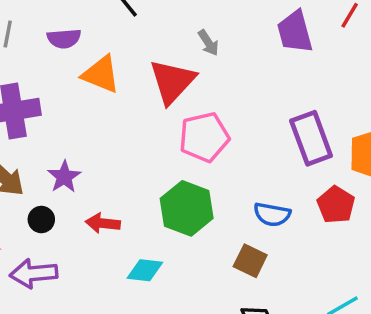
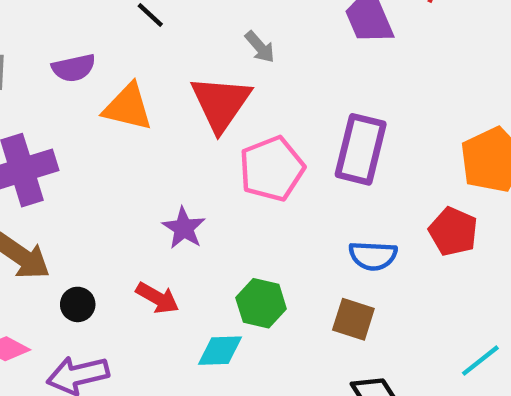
purple rectangle: (311, 138) -> (361, 149), moved, turned 42
purple star: (64, 177) -> (184, 228), moved
green hexagon: (187, 208) -> (261, 303), moved, size x0.7
red arrow: (103, 223) -> (157, 298), turned -148

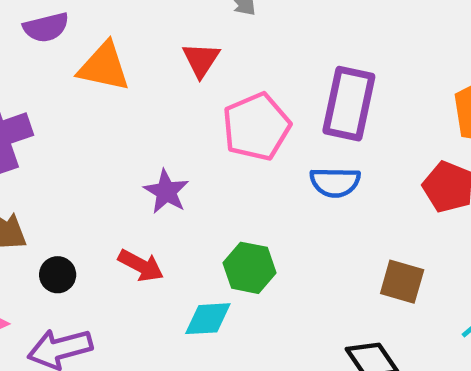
red triangle: (221, 103) -> (201, 60), size x0.6
blue semicircle: (373, 256) -> (335, 182), moved
brown square: (353, 319) -> (402, 282), moved

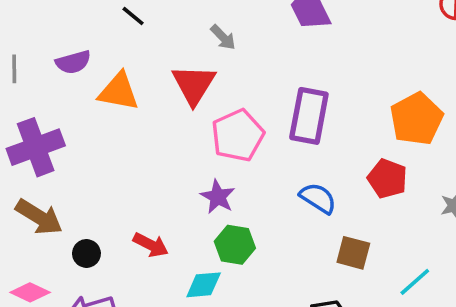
red triangle: (201, 60) -> (194, 85), size x1.5
blue semicircle: (335, 182) -> (318, 198), moved, turned -147
purple star: (166, 192) -> (218, 197), moved

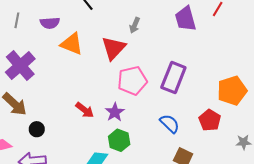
gray arrow: (223, 37) -> (135, 25), turned 56
purple cross: (36, 147) -> (20, 66), turned -32
red arrow: (151, 245) -> (85, 110), moved

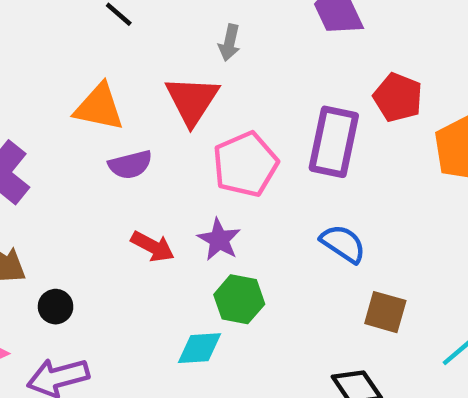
purple semicircle: (50, 23) -> (130, 165), moved
red pentagon: (210, 120) -> (398, 97), moved

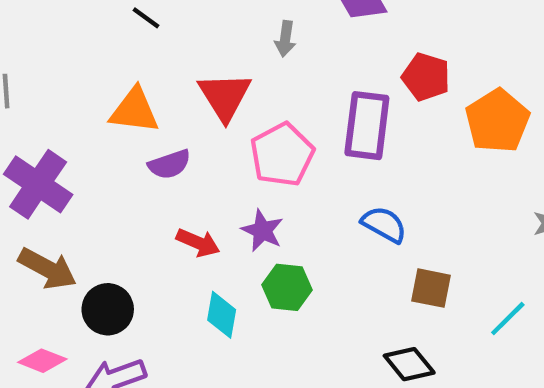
gray arrow: (229, 43) -> (285, 39), moved
black circle: (56, 307) -> (108, 309), size x1.5
cyan diamond: (200, 348) -> (222, 315), moved, turned -72

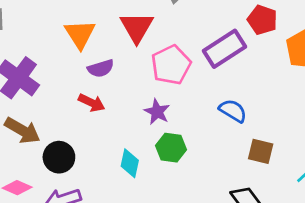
orange triangle: (134, 111) -> (80, 34), turned 48
purple rectangle: (367, 126) -> (224, 49), turned 48
red arrow: (198, 243) -> (92, 103), moved

